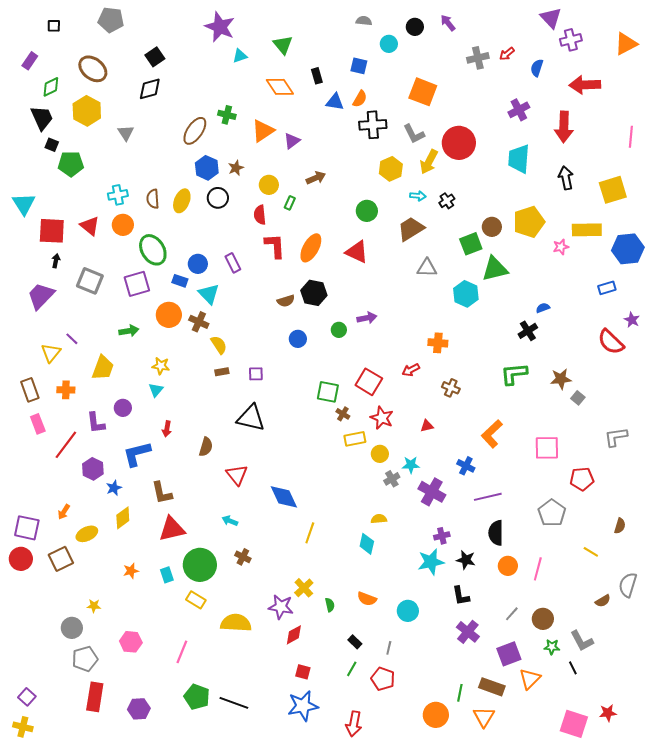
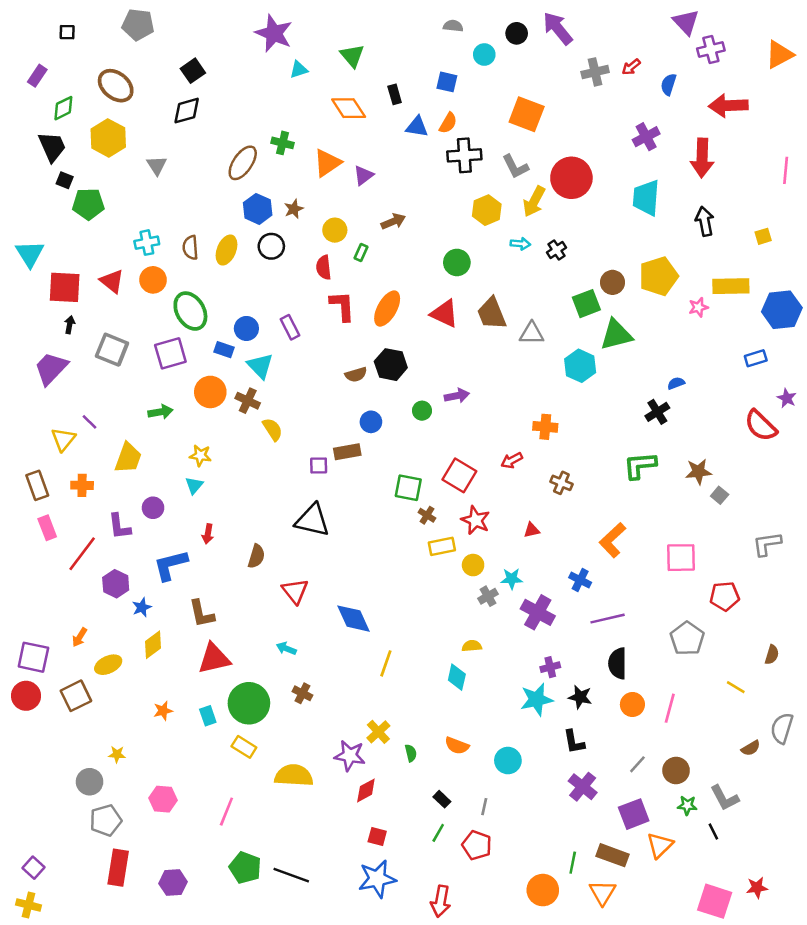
purple arrow: (448, 23) -> (558, 28), size x1.6
yellow square: (613, 190) -> (763, 236), size x0.5
brown trapezoid: (411, 229) -> (492, 314), moved, turned -80
brown rectangle: (222, 372) -> (347, 452), moved, size x1.5

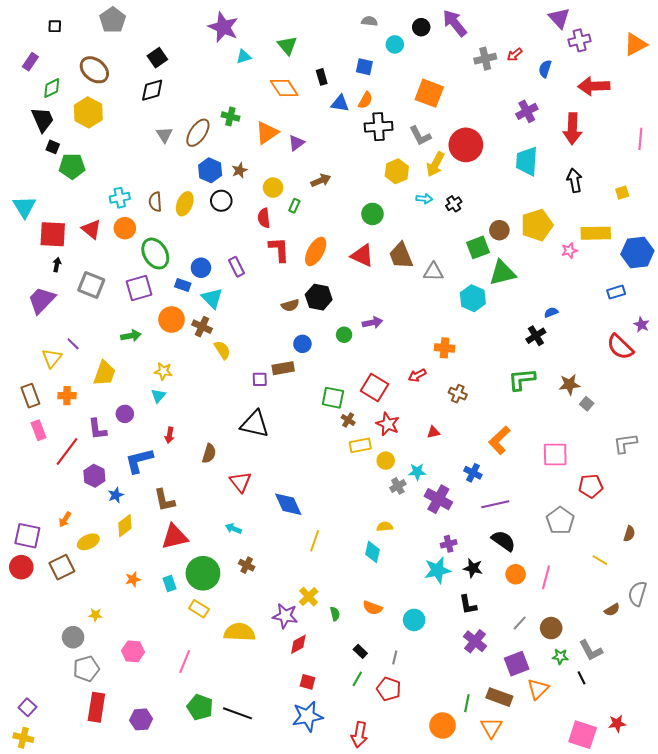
gray pentagon: (138, 25) -> (113, 20), turned 30
gray triangle: (157, 165) -> (164, 135), moved
black semicircle: (617, 663) -> (503, 541), turned 125

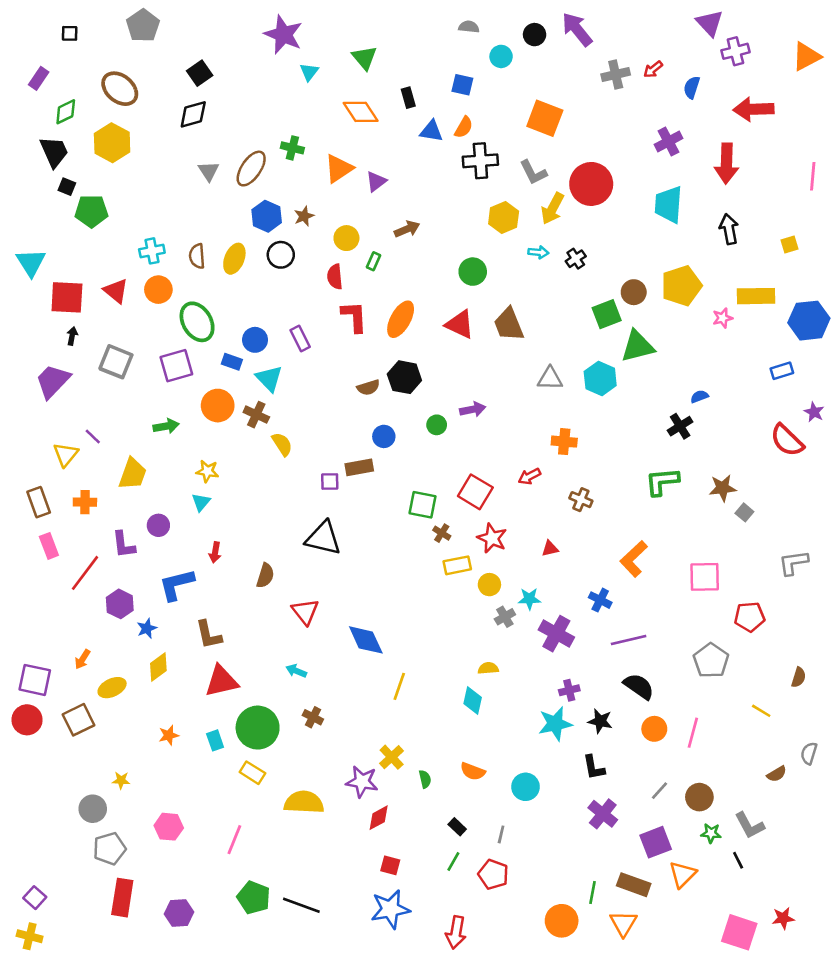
cyan triangle: (244, 57) -> (309, 72), turned -35
gray triangle: (433, 272) -> (550, 378), moved
gray semicircle: (637, 594) -> (809, 753), size x0.7

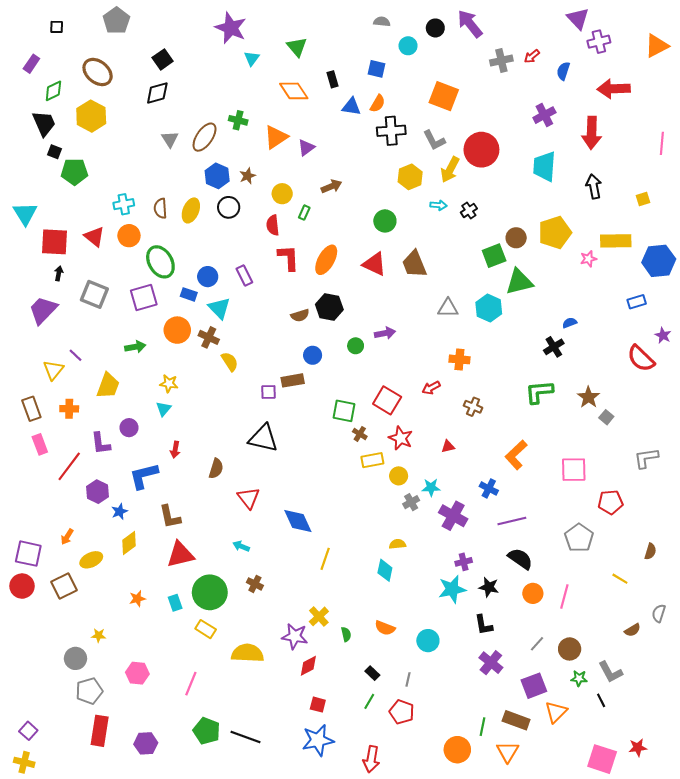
brown star: (723, 488) -> (588, 397), turned -30

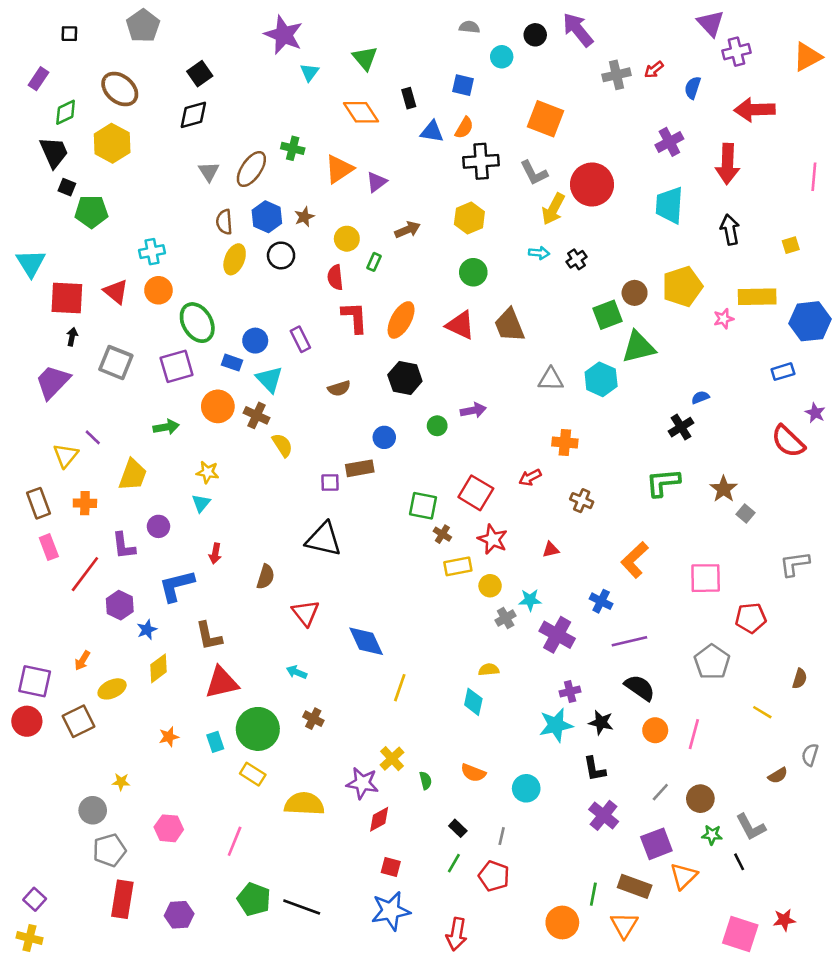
yellow hexagon: (410, 177) -> (469, 218), moved
brown semicircle: (160, 208) -> (224, 222), moved
brown semicircle: (300, 315) -> (339, 388), moved

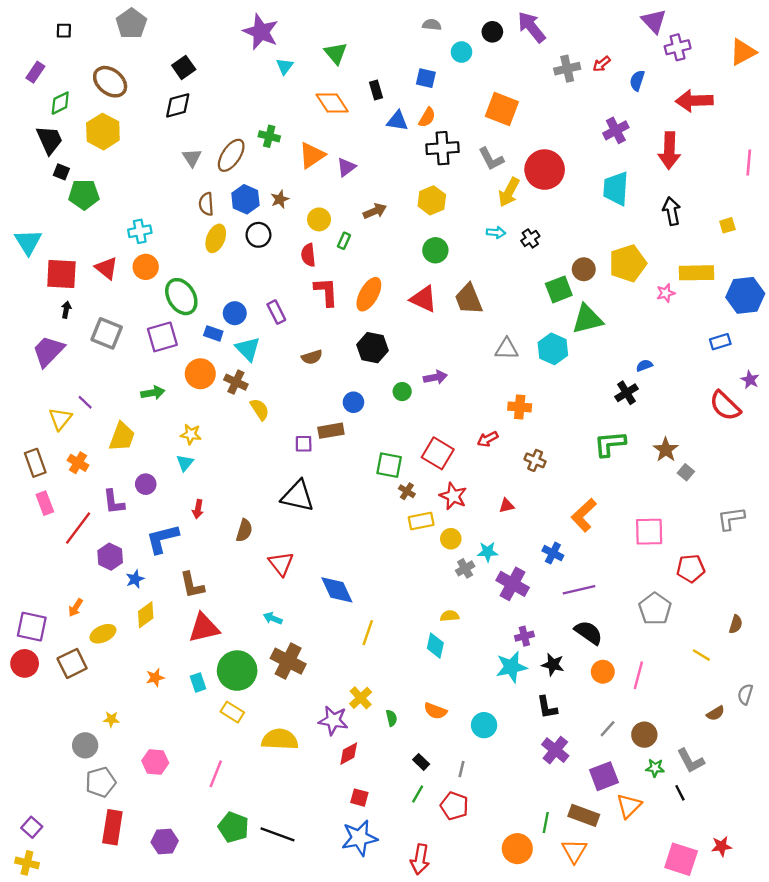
orange cross: (85, 503) -> (78, 463), turned 30
brown cross: (313, 719) -> (288, 661), size x1.8

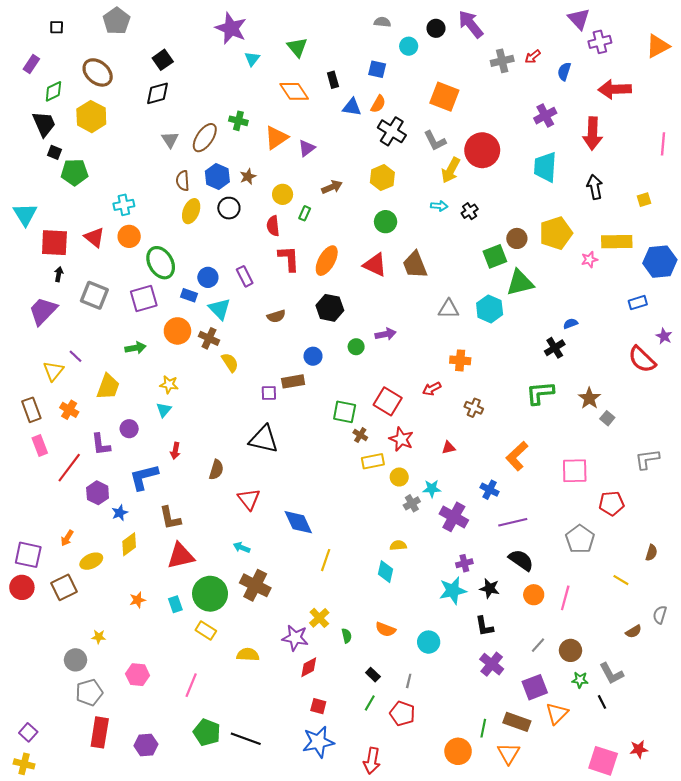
black cross: (442, 148) -> (392, 131), turned 36
yellow semicircle: (280, 739) -> (248, 655), size x0.7

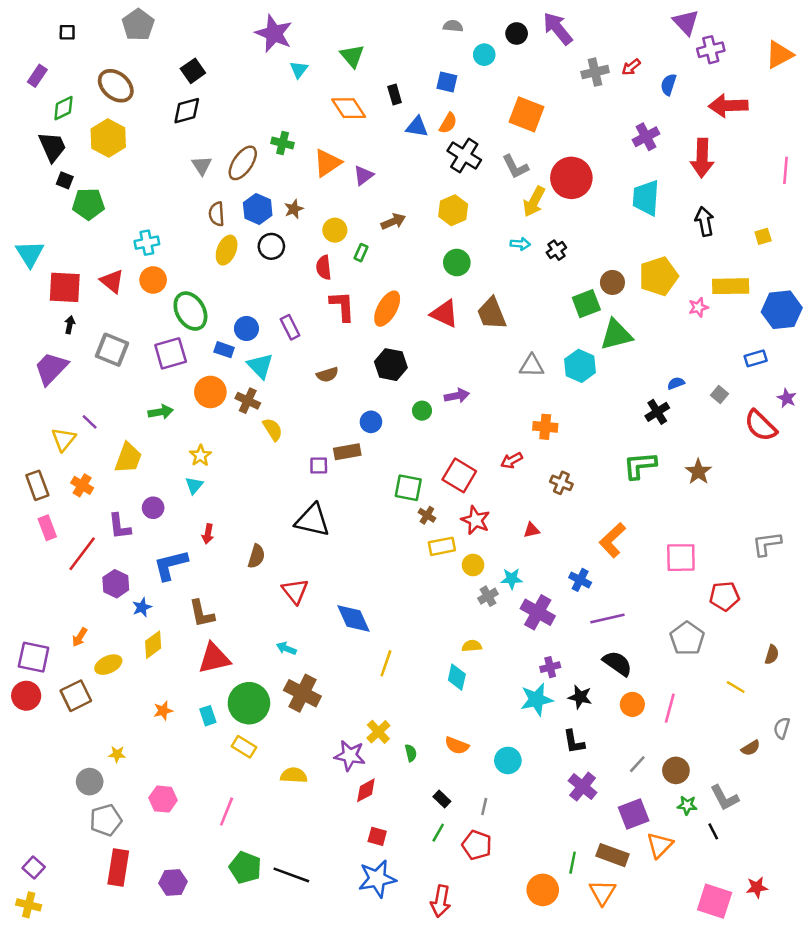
yellow star: (169, 385) -> (200, 455), turned 30
gray square: (607, 418) -> (719, 394), moved

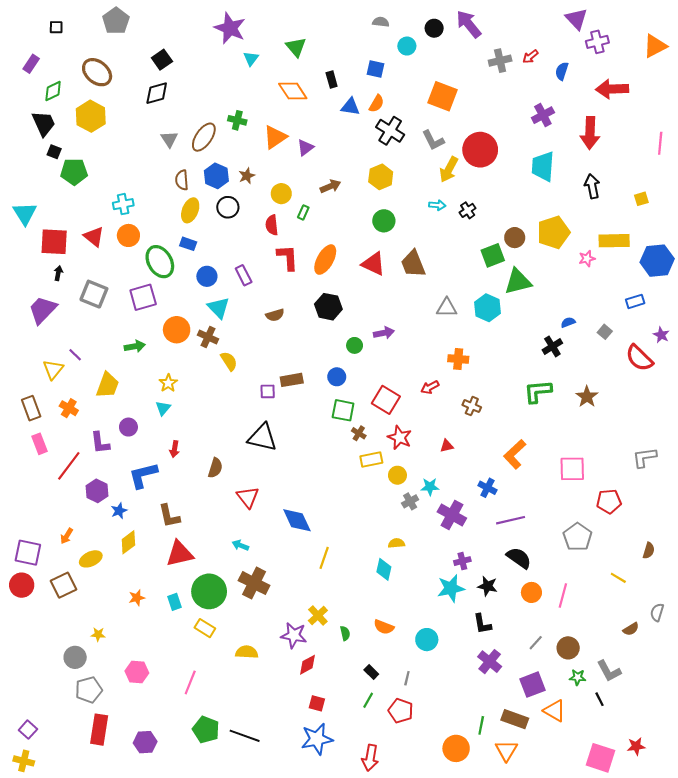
blue rectangle: (224, 350) -> (188, 244), moved
blue circle: (371, 422) -> (337, 377), moved
orange triangle: (660, 845) -> (554, 711), turned -45

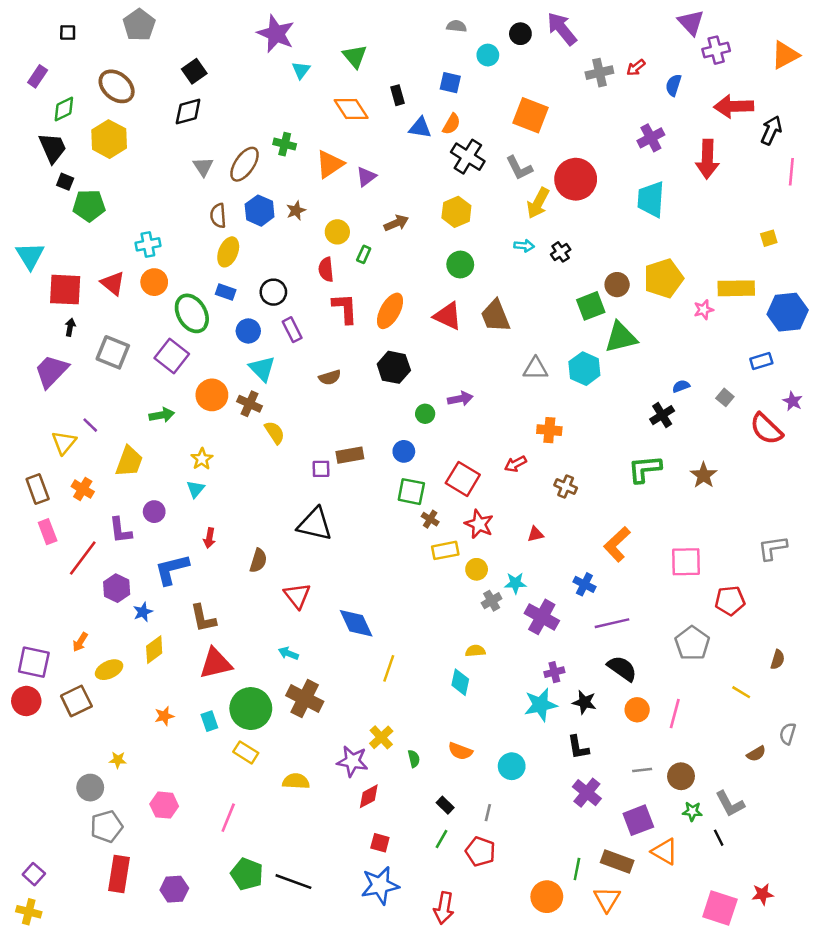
black arrow: (592, 186) -> (771, 130), moved, turned 35
black circle: (228, 207) -> (273, 292), moved
purple square: (143, 297) -> (172, 356), turned -36
gray line: (536, 643) -> (642, 770), turned 42

